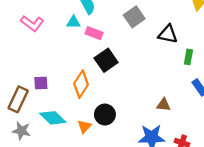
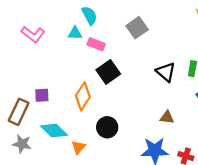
black triangle: (168, 34) -> (166, 72), moved, turned 30
orange triangle: (84, 126) -> (78, 147), moved

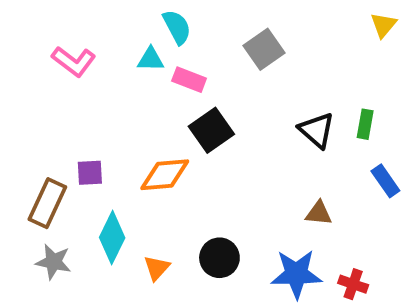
orange diamond: (83, 96) -> (165, 175), turned 52
black circle: (107, 127) -> (219, 258), moved
cyan diamond: (54, 131) -> (112, 238), turned 72

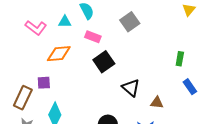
cyan triangle: (151, 59) -> (65, 22), moved
black triangle: (317, 130) -> (131, 88), moved
orange diamond: (165, 175) -> (59, 54), moved

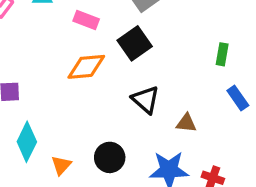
orange diamond: (59, 54) -> (86, 67), moved
black square: (104, 62) -> (135, 43), moved

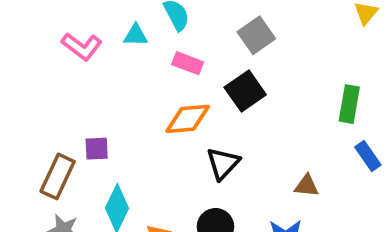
green rectangle: (222, 54) -> (349, 104), size x1.4
black triangle: (146, 100) -> (223, 163), moved, turned 32

